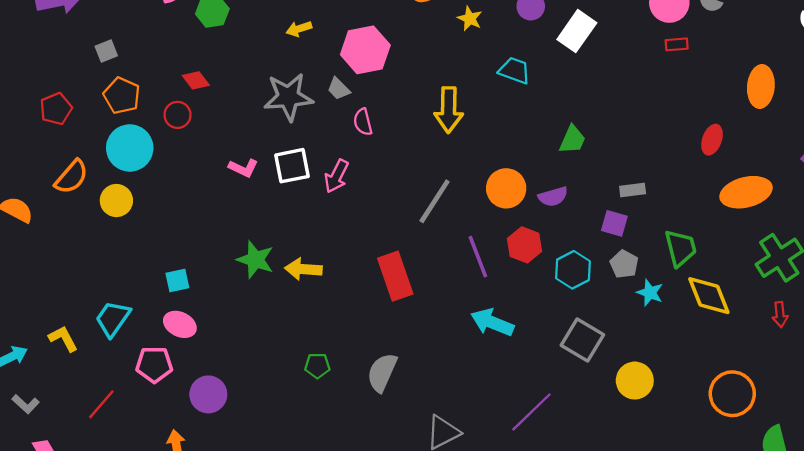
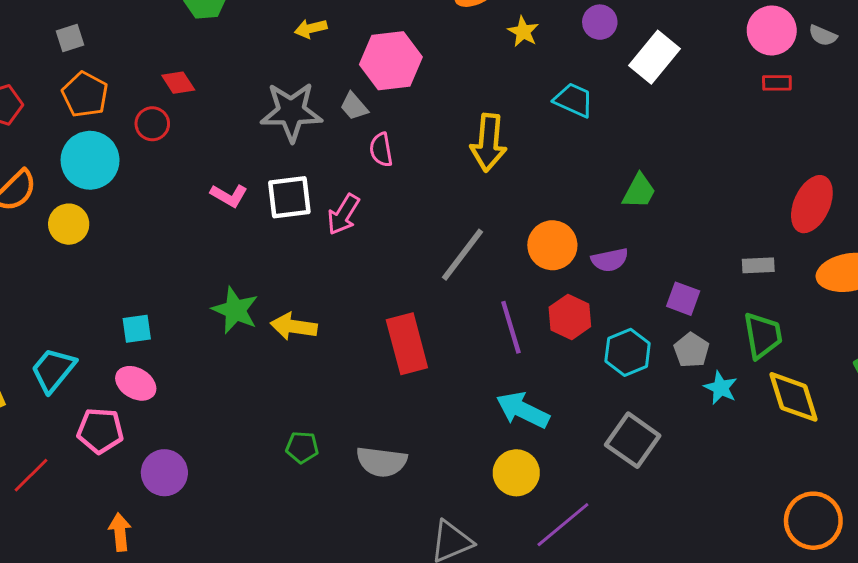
red ellipse: (712, 140) -> (812, 204), size x1.5
gray rectangle: (633, 190) -> (758, 265), moved
gray semicircle: (382, 372) -> (382, 462), turned -111
yellow circle: (635, 381) -> (516, 473), moved

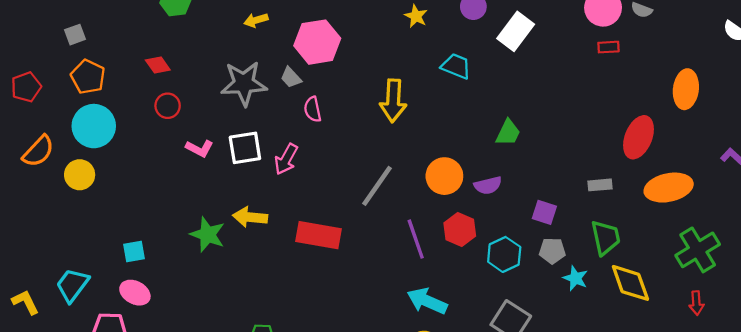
red circle: (152, 124) -> (168, 106), moved
yellow arrow: (294, 326) -> (250, 217), moved
red rectangle: (407, 344) -> (318, 235), moved, turned -63
gray pentagon: (691, 350) -> (552, 251), turned -30

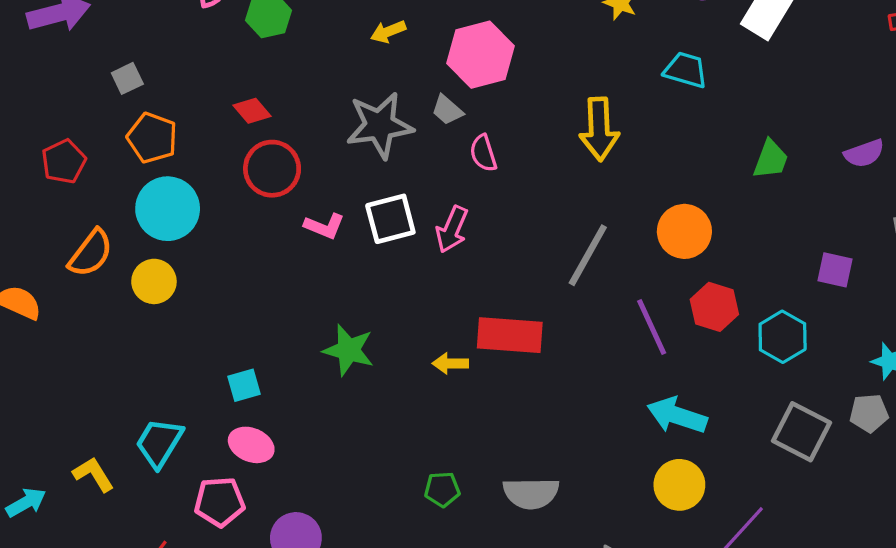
red circle: (168, 106) -> (272, 169), size x1.5
purple semicircle: (488, 185) -> (864, 153), moved
yellow arrow: (250, 217) -> (450, 363), moved, size x0.7
gray pentagon: (552, 251) -> (869, 413), moved

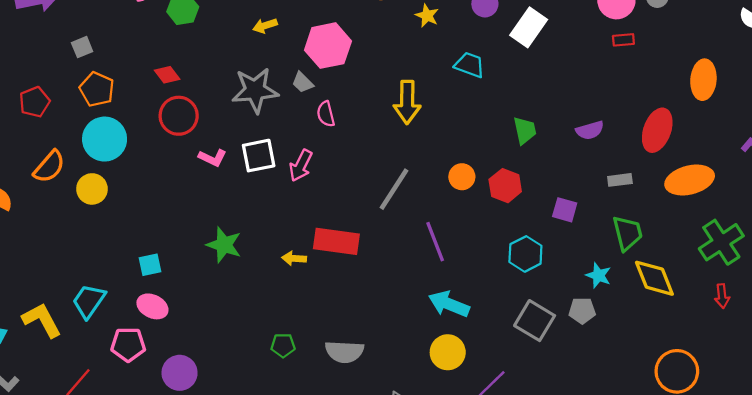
green trapezoid: (771, 159) -> (525, 130), turned -36
orange circle: (684, 231) -> (462, 177), size x0.7
red hexagon: (714, 307) -> (505, 186), moved
yellow L-shape: (93, 474) -> (42, 320), size x1.4

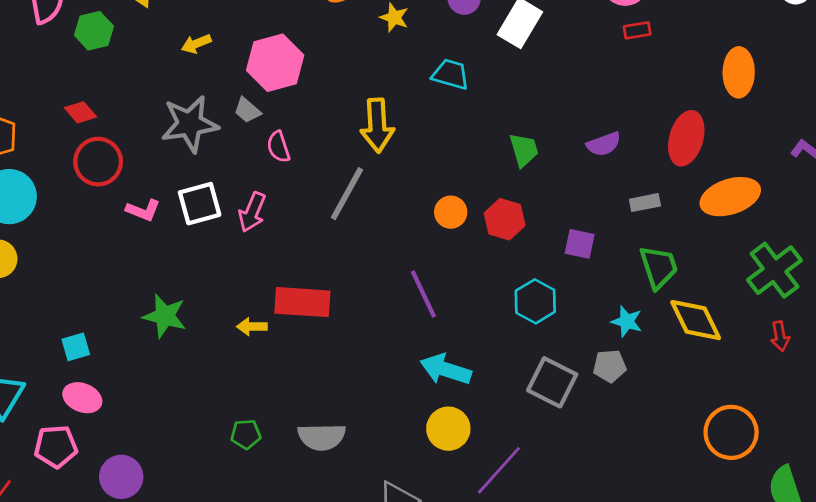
gray line: (394, 189) -> (347, 194), moved

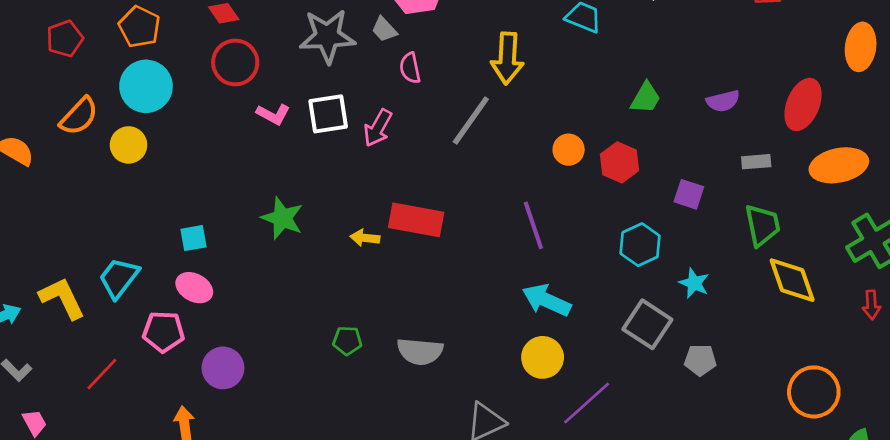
green trapezoid: (524, 150) -> (646, 98), turned 40
cyan star: (627, 321) -> (694, 283), moved
gray pentagon: (610, 366) -> (700, 360), moved

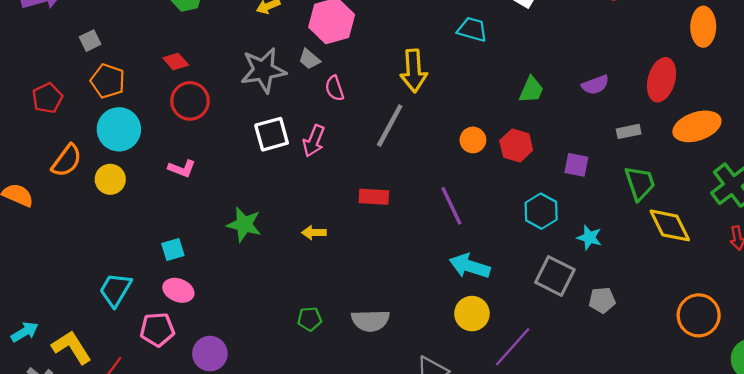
pink L-shape: (273, 114) -> (182, 169), moved
red rectangle: (416, 220) -> (374, 197), moved, size x0.7
yellow L-shape: (62, 298) -> (72, 347), moved

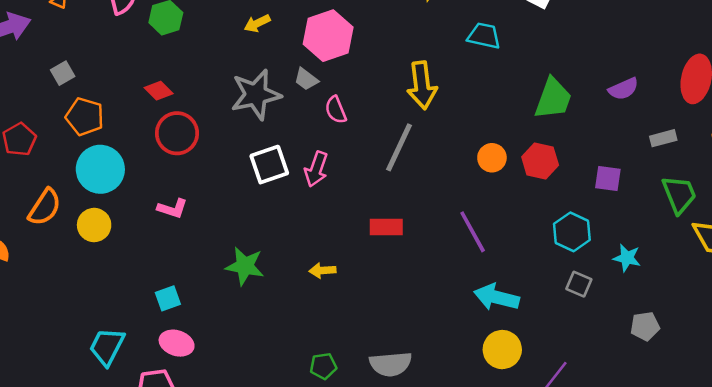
green trapezoid: (531, 90) -> (553, 99), size x1.4
gray square: (555, 276) -> (579, 284), moved, size x0.6

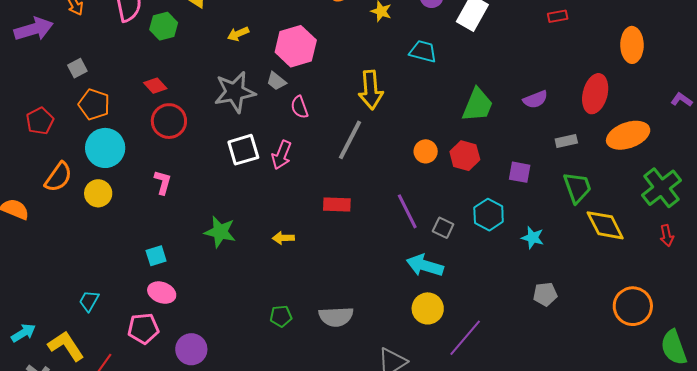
pink L-shape: (172, 208) -> (163, 182), turned -95
gray square: (579, 284) -> (443, 228), moved
cyan trapezoid: (107, 347) -> (89, 301), moved, size x0.7

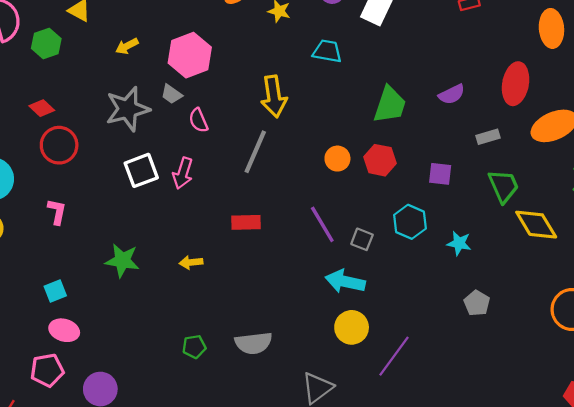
gray pentagon: (545, 294) -> (477, 303), turned -30

